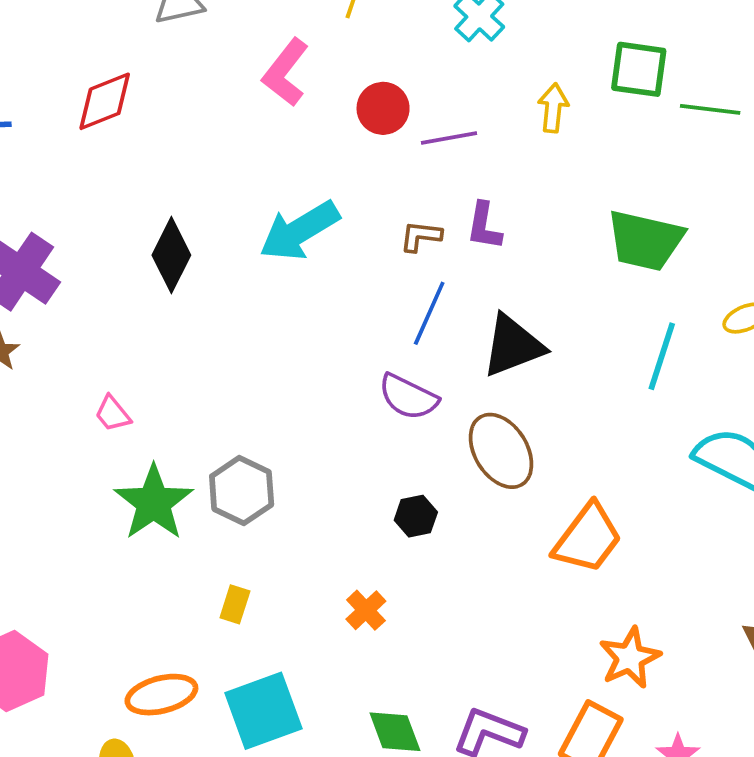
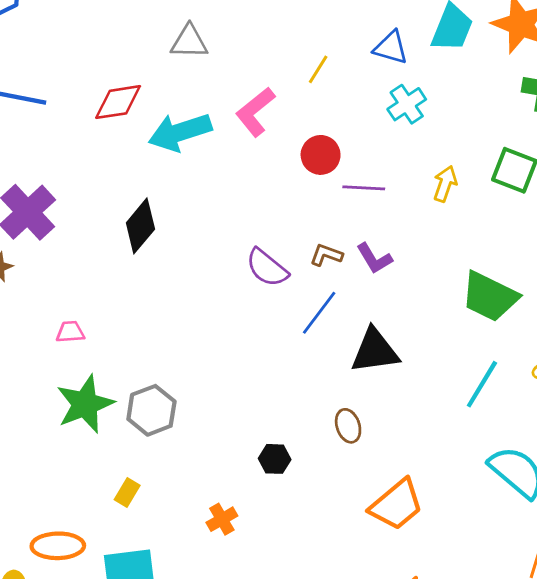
purple L-shape: (484, 226) -> (374, 258), turned -54
cyan arrow: (299, 231) -> (180, 132), moved
purple semicircle: (408, 397) -> (267, 268), moved
pink trapezoid: (113, 414) -> (70, 332), turned 112
brown ellipse: (501, 451) -> (348, 426), size x0.6

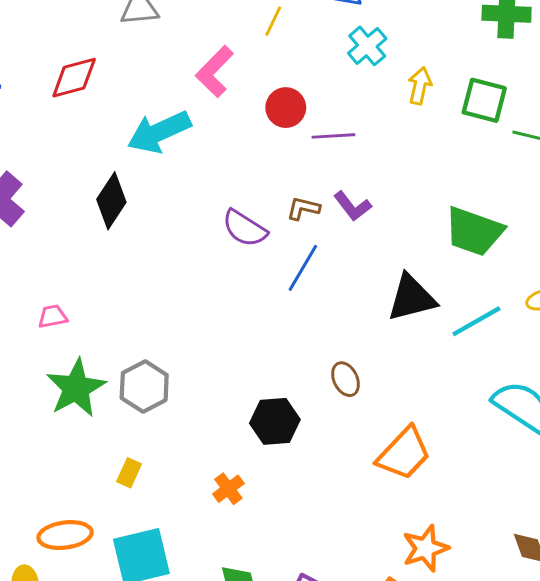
cyan arrow: (180, 132) -> (159, 132), moved
yellow arrow: (445, 184) -> (420, 86), moved
black triangle: (375, 351) -> (412, 298), moved
cyan line: (482, 384) -> (476, 321), turned 36
black hexagon: (275, 459) -> (275, 421), size x1.5

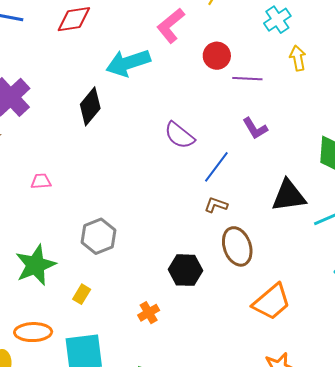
yellow arrow: (420, 86) -> (298, 58), moved, turned -30
brown L-shape: (303, 208) -> (216, 205), moved
brown ellipse: (346, 379) -> (237, 246), size x1.6
green star: (76, 388) -> (36, 265), moved

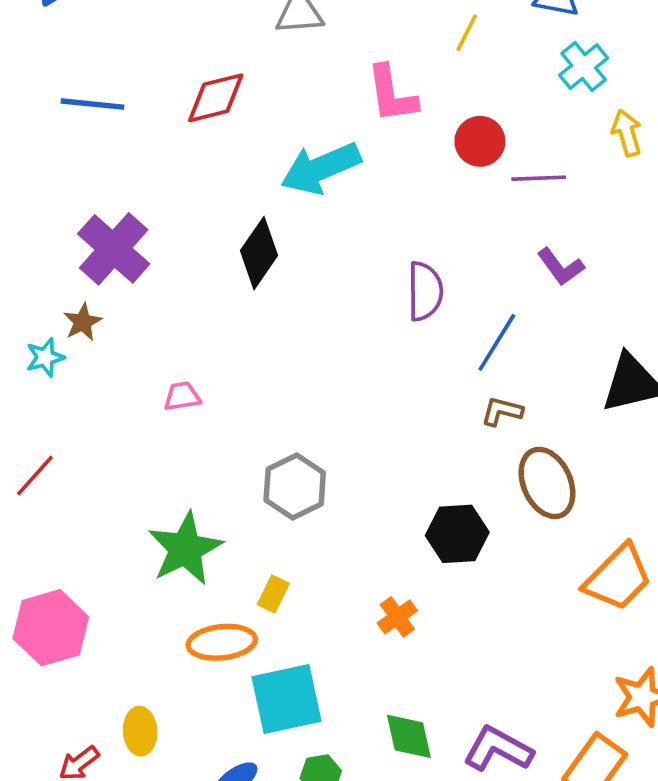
pink L-shape: (171, 26) -> (392, 94), turned -54
purple semicircle: (179, 135) -> (425, 291), turned -124
orange ellipse: (33, 332) -> (222, 642), moved

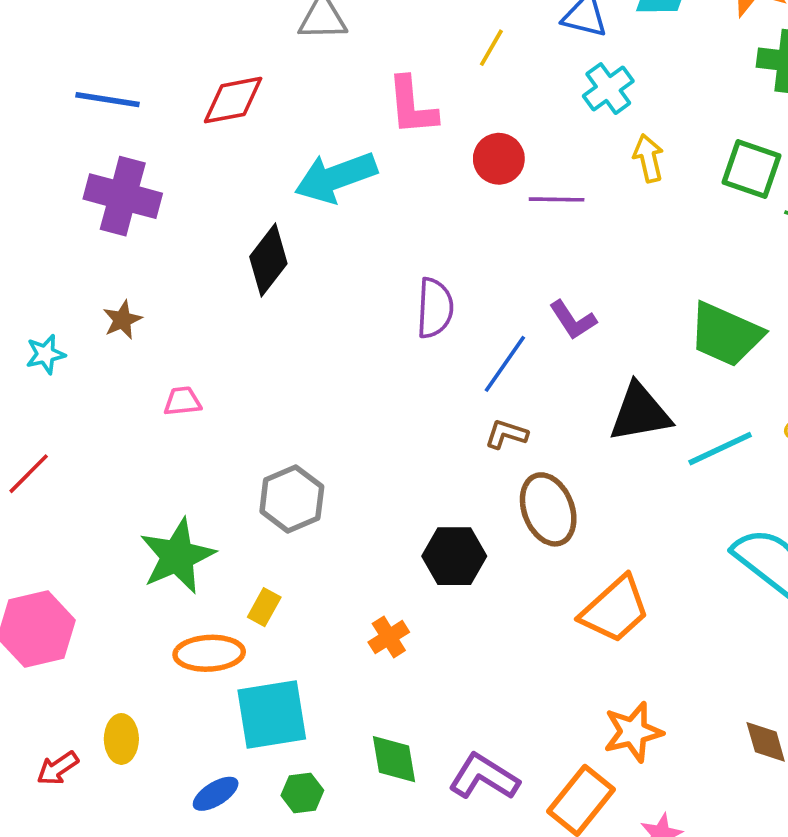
purple cross: (114, 249) -> (123, 196), moved, turned -30
purple L-shape: (561, 267) -> (573, 320), moved
brown star: (83, 322) -> (122, 320), moved

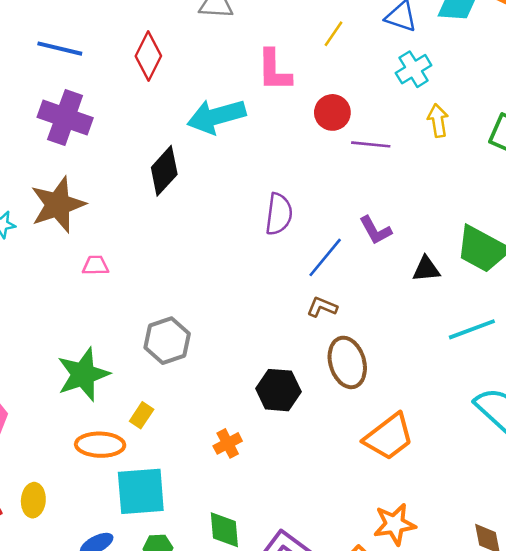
red diamond: (233, 100) -> (148, 56), turned -57
brown star: (122, 320) -> (58, 205), size x2.0
black triangle: (640, 413) -> (426, 269), moved, size x0.6

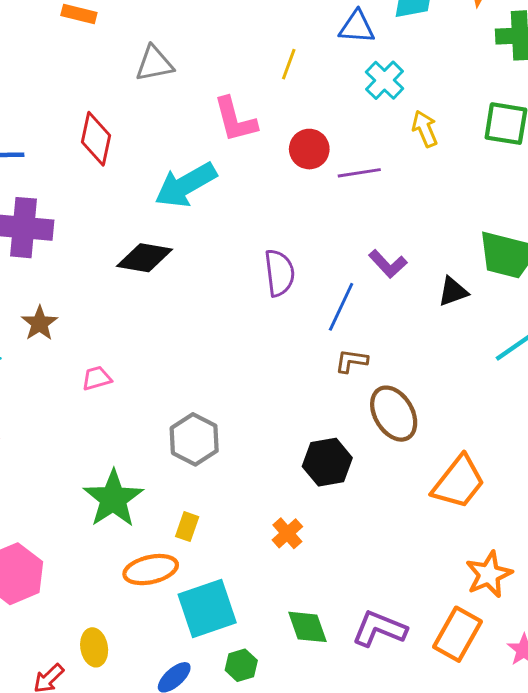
black diamond: (164, 171) -> (144, 258), turned 72
brown star: (58, 205) -> (39, 323), size x0.6

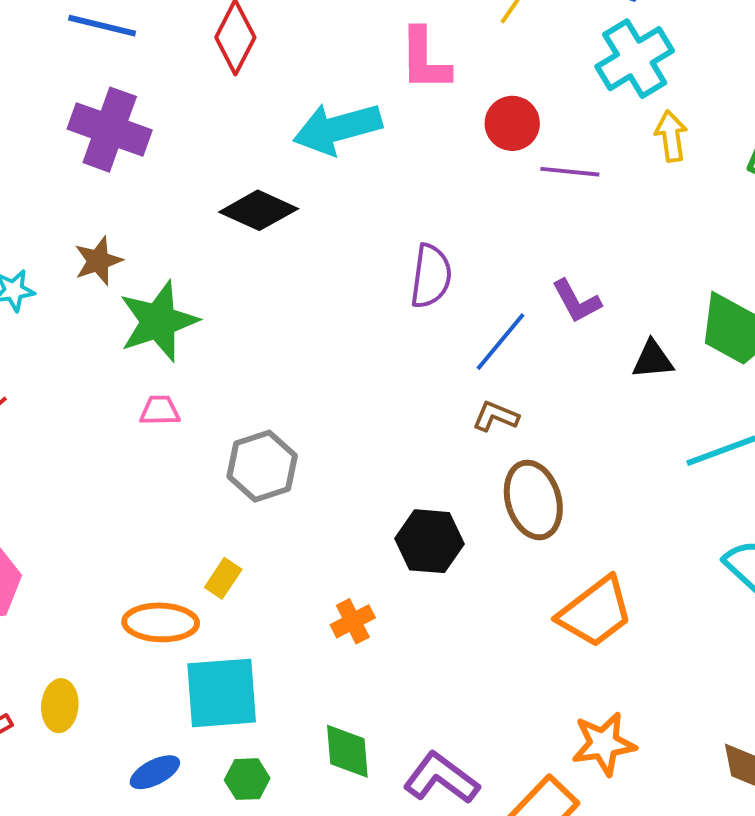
cyan cross: (385, 80) -> (635, 59), size x1.4
pink trapezoid: (97, 378) -> (160, 411), moved
green star: (113, 499) -> (158, 321), moved

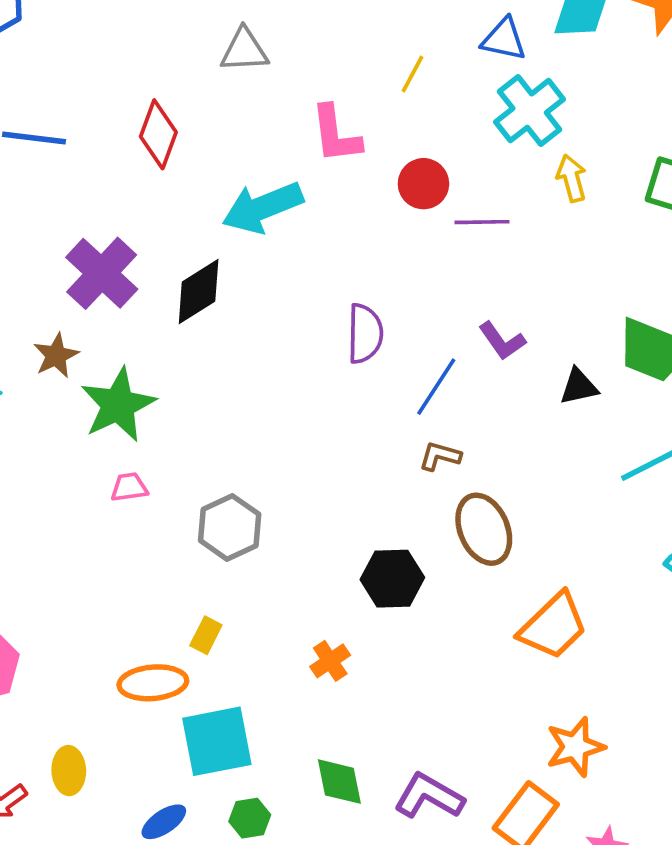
purple cross: (110, 130) -> (102, 273), moved, turned 30
black diamond: (259, 210) -> (199, 292), turned -50

